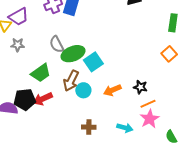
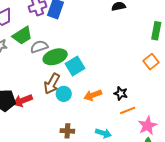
gray semicircle: (57, 44) -> (39, 47), turned 96
green trapezoid: (41, 73) -> (22, 36), moved
pink star: (150, 119) -> (147, 126), moved

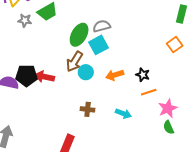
gray semicircle: (39, 47) -> (102, 26), moved
green ellipse: (55, 57) -> (79, 35), turned -45
red arrow: (23, 101) -> (44, 77), turned 30

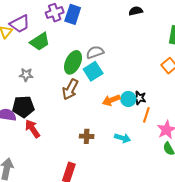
gray star: (25, 20) -> (26, 75), moved
cyan circle: (86, 72) -> (128, 99), moved
red arrow: (44, 77) -> (32, 129), moved, turned 48
orange line: (149, 92) -> (146, 115), turned -49

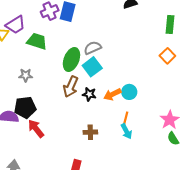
green trapezoid: (40, 42) -> (37, 41), turned -125
black star: (139, 98) -> (89, 94), moved
orange line: (146, 115) -> (125, 119), moved
cyan arrow: (123, 138) -> (126, 131), turned 49

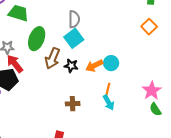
gray semicircle: (93, 48) -> (74, 19), turned 114
green ellipse: (71, 59) -> (37, 39), moved
red arrow: (36, 129) -> (15, 64), moved

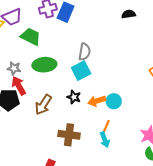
green ellipse: (37, 39) -> (44, 65), turned 55
brown arrow: (52, 58) -> (43, 105), moved
brown cross: (73, 104) -> (69, 135), size x1.5

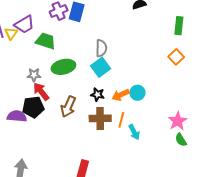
orange line: (106, 128) -> (121, 120), moved
brown cross: (69, 135) -> (100, 118), moved

